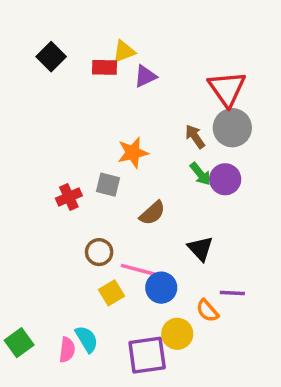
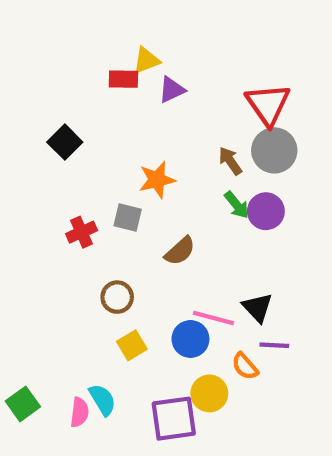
black square: (51, 57) -> (65, 142), moved
black triangle: (200, 249) -> (258, 308), moved
pink line: (138, 270) -> (214, 318), moved

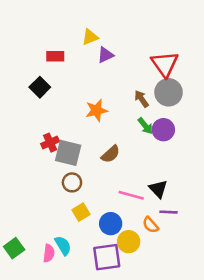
red rectangle: (123, 79) -> (55, 56), moved
gray square: (128, 217) -> (68, 153), moved, size x1.5
blue circle: (190, 339) -> (111, 224), moved

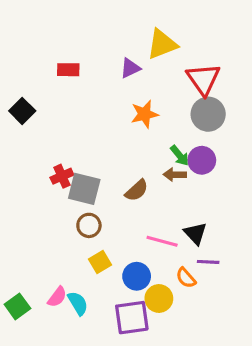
yellow triangle: (90, 37) -> (162, 44), moved, size x1.5
black square: (40, 87) -> (22, 111), moved
brown arrow: (141, 99) -> (175, 175), moved, turned -54
orange star: (96, 110) -> (145, 114), moved
pink semicircle: (49, 253) -> (57, 297), moved, turned 30

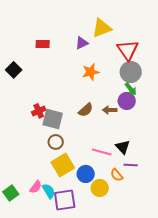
green arrow: (180, 155) -> (131, 89), moved
brown semicircle: (137, 190) -> (86, 110), moved
yellow square: (100, 262) -> (63, 165), size x1.6
purple square: (132, 318) -> (65, 200), moved

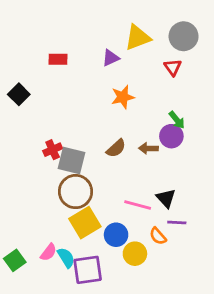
red triangle: (128, 50) -> (173, 67), size x0.6
gray circle: (131, 72) -> (184, 36), moved
brown circle: (56, 142) -> (76, 192), size x1.6

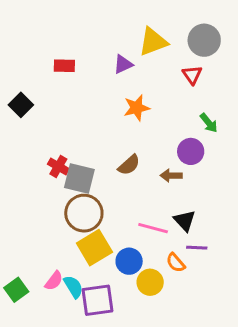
green arrow: (177, 120) -> (209, 123), moved
brown arrow: (148, 148) -> (171, 175), moved
red cross: (53, 150) -> (58, 166), turned -36

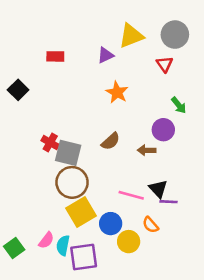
orange star: (137, 108) -> (117, 92), turned -30
purple line: (197, 248) -> (168, 202), moved
cyan semicircle: (73, 287) -> (63, 245), turned -138

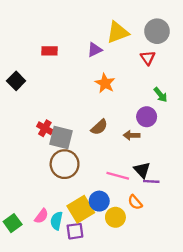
yellow square: (81, 212) -> (81, 209), moved
purple square: (84, 257) -> (75, 231), size x0.7

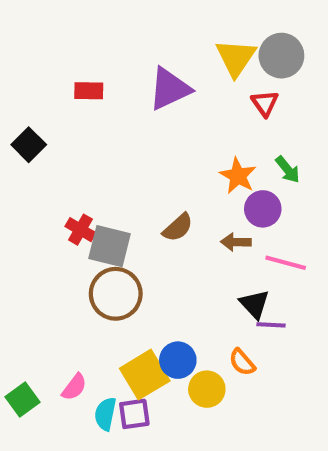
yellow triangle: (118, 32) -> (236, 58), moved, turned -35
purple triangle: (95, 50) -> (170, 89), size x1.6
orange star: (105, 83) -> (238, 176), moved
pink line: (118, 176) -> (286, 263), moved
cyan semicircle: (56, 221) -> (105, 414), moved

